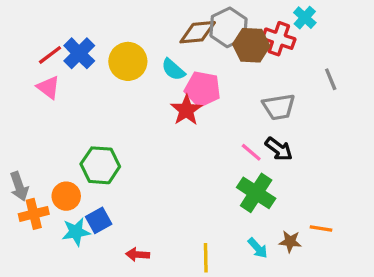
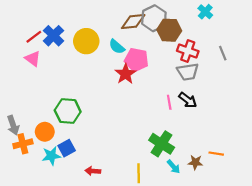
red cross: (279, 39) -> (188, 51), moved
pink line: (251, 152) -> (169, 102), turned 40
green cross: (256, 193) -> (162, 144), moved

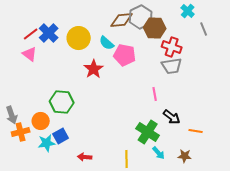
gray line: (223, 53) -> (204, 29), moved
red star: (126, 74) -> (94, 69), moved
black arrow: (188, 100) -> (172, 117), moved
orange line: (216, 154) -> (196, 131), moved
brown star: (195, 162) -> (185, 156), moved

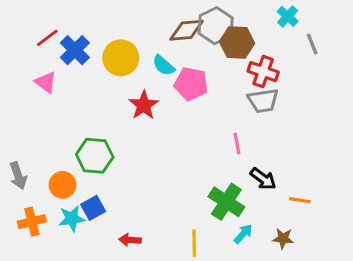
red line: (31, 34) -> (47, 38), moved
orange cross: (21, 132) -> (32, 222), moved
cyan arrow: (159, 153) -> (243, 234), turned -96

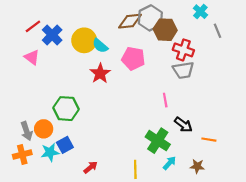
cyan semicircle: (164, 65) -> (100, 46), moved
gray arrow: (18, 176) -> (27, 131), moved
red arrow: (130, 240) -> (91, 167), turned 136

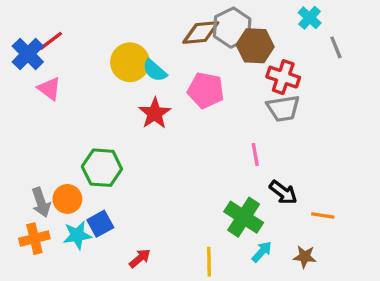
blue cross: (52, 35) -> (28, 54), moved

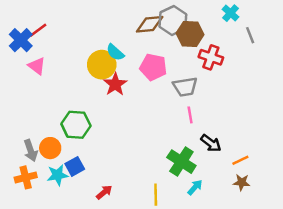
yellow circle: (130, 62) -> (102, 65), moved
gray trapezoid: (283, 108) -> (185, 87), moved
orange line: (323, 215) -> (240, 160), turned -35
brown star: (305, 257) -> (242, 182), moved

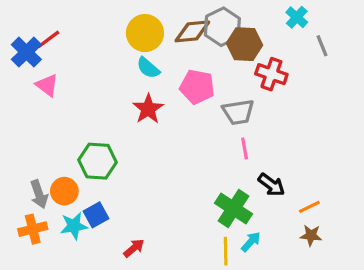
yellow circle: (102, 65) -> (145, 33), moved
yellow line: (156, 195) -> (226, 251), moved

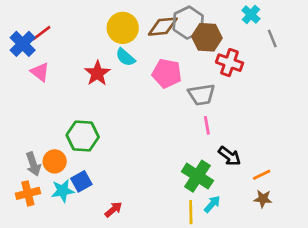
red star: (148, 109) -> (97, 73), moved

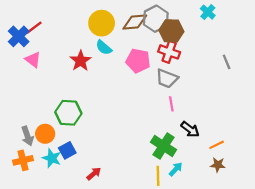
gray line: (272, 39) -> (227, 62), moved
red cross: (230, 63) -> (169, 52), moved
gray trapezoid: (201, 95) -> (167, 78), turned 30
cyan star: (63, 191) -> (52, 158), turned 30

